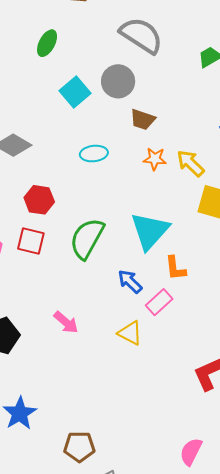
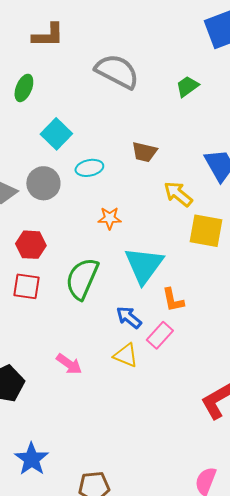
gray circle: (118, 81) -> (43, 183), moved
brown trapezoid: (143, 119) -> (144, 152), moved
cyan ellipse: (94, 154) -> (89, 168), moved
orange star: (155, 159) -> (110, 218), moved
yellow triangle: (130, 333) -> (126, 355), moved

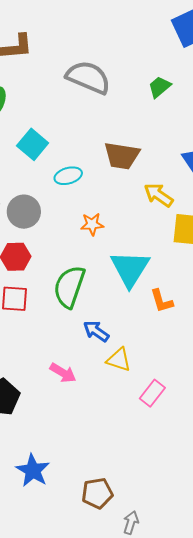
brown trapezoid: (144, 152) -> (122, 156), size x1.4
gray circle: (43, 183) -> (24, 212), moved
blue arrow: (129, 317) -> (96, 331), moved
pink rectangle: (160, 335) -> (152, 393), moved

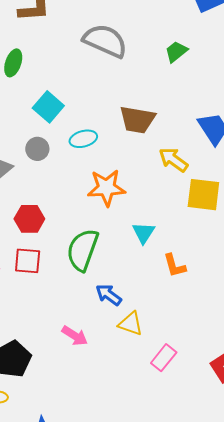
gray circle: (24, 212) -> (37, 149), moved, size x0.7
orange star: (92, 224) -> (106, 188), size x1.6
cyan triangle: (130, 269) -> (144, 233), size x0.6

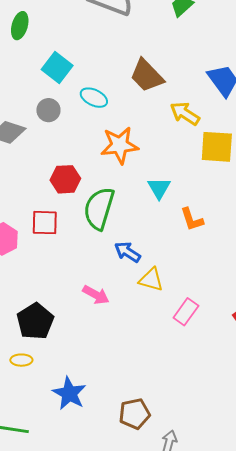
brown trapezoid: (137, 120) -> (147, 76), turned 39
cyan ellipse: (83, 139) -> (94, 98), turned 44
red hexagon: (29, 219) -> (65, 179), moved

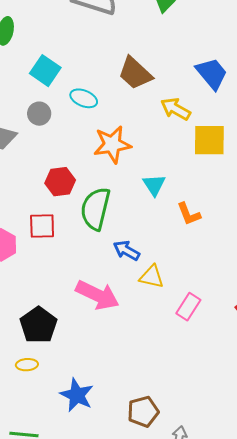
pink arrow: (96, 295) -> (97, 295), size x1.6

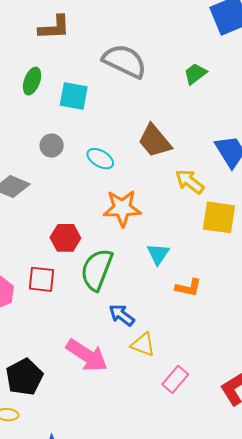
cyan square: (45, 71) -> (74, 96), moved, turned -32
gray circle: (39, 114) -> (52, 145), moved
orange L-shape: (189, 214) -> (188, 288), turned -64

